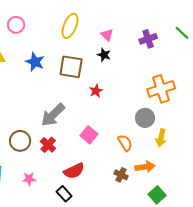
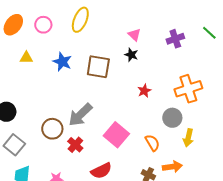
yellow ellipse: (70, 26) -> (80, 20), moved
red star: (96, 91) -> (144, 91), moved
pink square: (89, 135) -> (116, 135), size x1.4
brown circle: (20, 141) -> (52, 129), moved

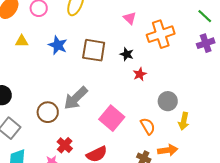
purple cross: (175, 39) -> (206, 43), moved
black star: (131, 55) -> (127, 54), moved
orange cross: (188, 89) -> (161, 34), moved
red cross: (75, 145) -> (65, 145), moved

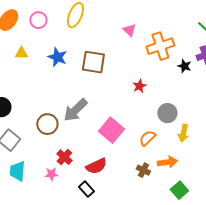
black star: (127, 54) -> (184, 66), moved
orange semicircle: (148, 126) -> (147, 138), turned -102

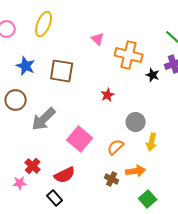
orange cross: (160, 46) -> (129, 55), turned 32
brown circle: (47, 124) -> (16, 100), moved

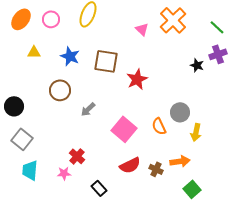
orange cross: (129, 55) -> (173, 20), moved, turned 32
red star: (108, 95) -> (137, 79), moved, size x1.5
gray arrow: (44, 119) -> (88, 109), size x0.6
orange semicircle: (116, 147) -> (159, 126), moved, turned -72
red semicircle: (65, 175) -> (130, 165), moved

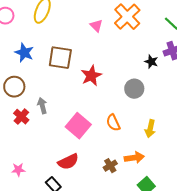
gray arrow: (88, 109) -> (42, 106), turned 119
gray circle: (180, 112) -> (134, 89), moved
red cross: (77, 156) -> (21, 117), moved
red semicircle: (130, 165) -> (68, 162), moved
brown cross: (156, 169) -> (110, 166), turned 32

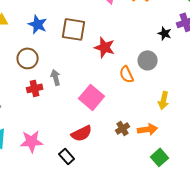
red star: (91, 76) -> (105, 47), turned -30
red cross: (21, 117) -> (35, 88), turned 35
orange semicircle: (113, 123) -> (127, 74), moved
brown cross: (110, 166) -> (123, 128), moved
pink star: (18, 170) -> (32, 141), size x1.6

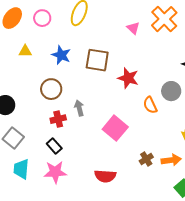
red semicircle: (82, 133) -> (105, 176), moved, turned 30
black rectangle: (67, 156) -> (54, 146), moved

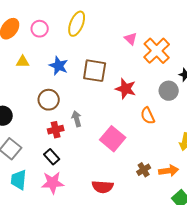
orange cross: (164, 19) -> (157, 51), moved
gray circle: (171, 91) -> (169, 91), moved

